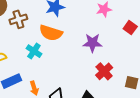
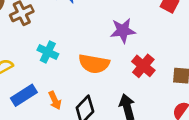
orange semicircle: (51, 33) -> (94, 64), moved

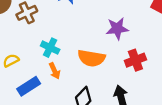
red cross: (143, 66) -> (135, 60), turned 30
orange arrow: (55, 100) -> (55, 71), moved

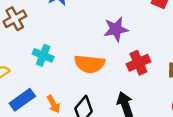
orange arrow: (55, 71) -> (53, 104), moved

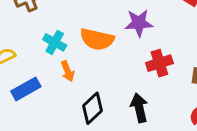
orange semicircle: (90, 64) -> (97, 39), moved
orange arrow: (53, 104) -> (68, 71), moved

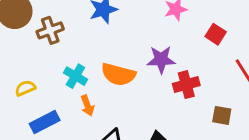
red cross: (159, 63) -> (186, 85), moved

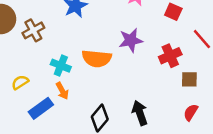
red cross: (186, 85) -> (170, 56), moved
orange arrow: (87, 106) -> (62, 91), moved

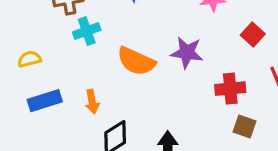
cyan cross: (61, 66) -> (87, 31), moved, turned 30
orange arrow: (62, 91) -> (92, 102), moved

